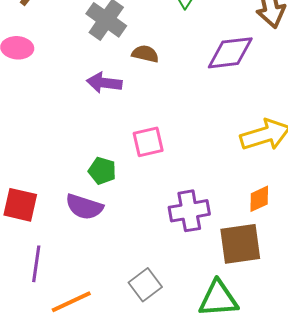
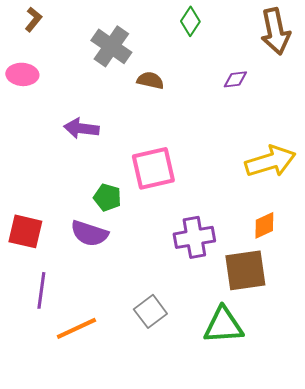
purple diamond: (230, 53) -> (235, 79), size x0.5
purple arrow: (104, 83) -> (81, 128), moved
pink square: (148, 142) -> (153, 168), size x1.4

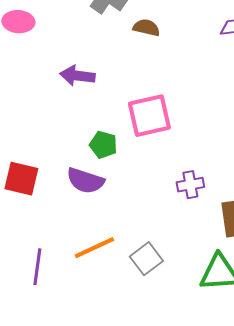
purple cross: (194, 237) -> (190, 185), size x0.7
purple line: (41, 290) -> (37, 267), moved
orange line: (76, 328) -> (94, 248), moved

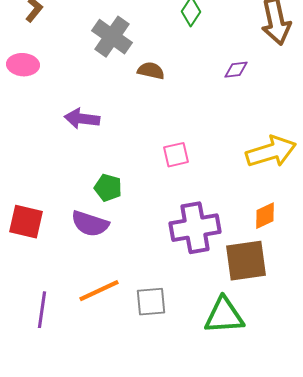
pink square: (149, 116) -> (176, 155), moved, size x0.6
purple cross: (190, 185) -> (195, 228), size x1.8
gray square: (146, 259) -> (151, 302), turned 32

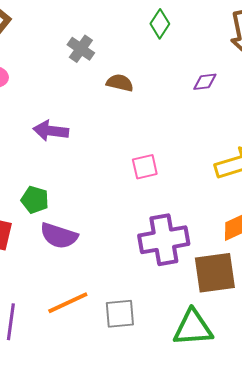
gray cross: (112, 37) -> (81, 49), size x0.7
green pentagon: (108, 188) -> (35, 200), moved

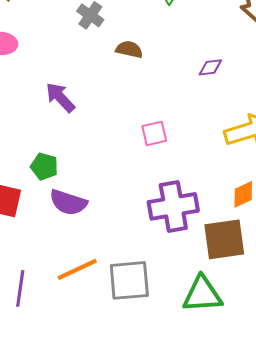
purple diamond: (205, 82) -> (210, 67), moved
purple arrow: (51, 131) -> (60, 97), turned 40
gray square: (120, 314) -> (129, 280), size x1.4

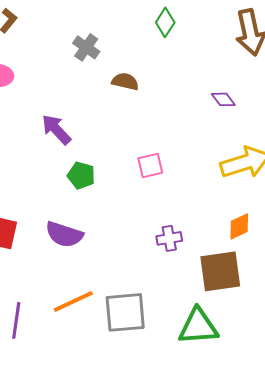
purple diamond: (210, 67) -> (223, 99), moved, turned 60
green pentagon: (44, 166) -> (81, 175), moved
purple cross: (173, 206) -> (169, 238), size x0.5

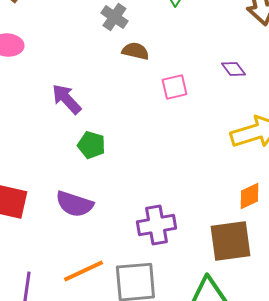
gray cross: (86, 47) -> (114, 17), moved
pink square: (150, 165) -> (174, 87), moved
purple cross: (169, 238) -> (156, 225), moved, size x1.5

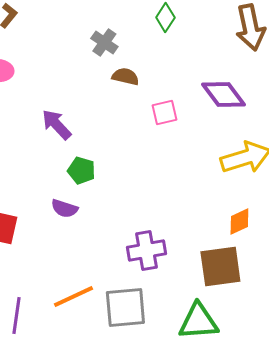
purple diamond: (233, 69) -> (223, 94), size x1.8
purple semicircle: (74, 204) -> (64, 208), moved, size x0.7

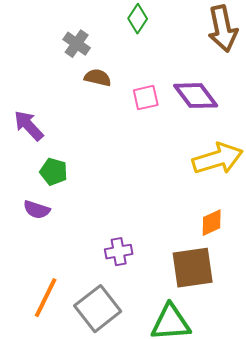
pink square: (164, 112) -> (146, 98), moved
purple cross: (146, 250) -> (119, 252), size x0.7
orange line: (73, 296) -> (46, 298), turned -39
gray square: (125, 308) -> (98, 309), turned -33

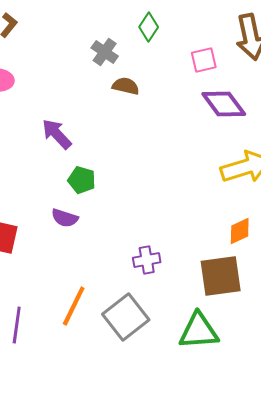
green diamond: (138, 19) -> (149, 27), moved
pink square: (146, 98) -> (204, 60), moved

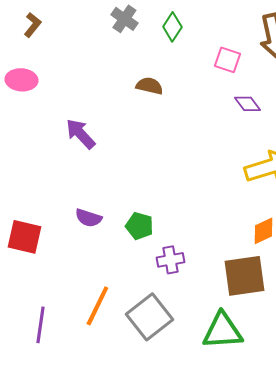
gray cross: (105, 52) -> (124, 19), moved
pink square: (204, 60) -> (227, 60), turned 32
purple diamond: (224, 104) -> (247, 104), size x0.6
green pentagon: (82, 180) -> (139, 226), moved

